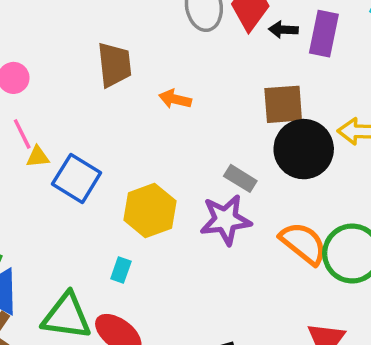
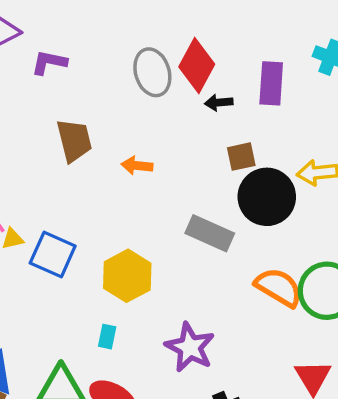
black arrow: (283, 30) -> (219, 102), moved
brown square: (283, 104) -> (241, 157), size x0.7
gray rectangle: (240, 178) -> (210, 233), size x1.5
purple star: (226, 220) -> (190, 347), moved, turned -30

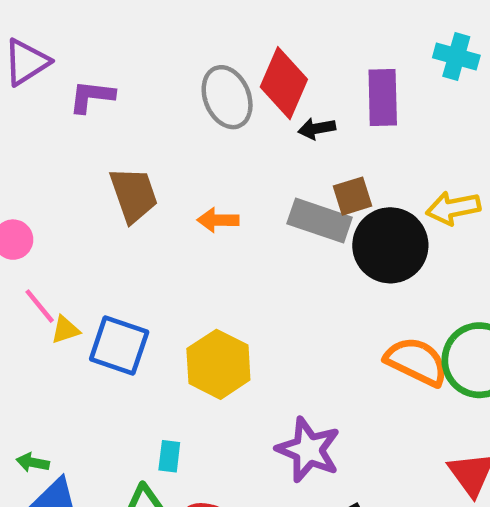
gray rectangle: (210, 233) -> (320, 221), moved
cyan rectangle: (107, 337) -> (169, 456), moved

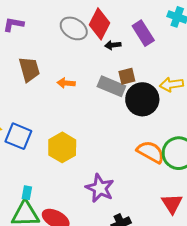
gray ellipse: (227, 97) -> (74, 28), turned -40
purple rectangle: (383, 98) -> (143, 33), turned -35
cyan rectangle: (169, 456) -> (27, 193), moved

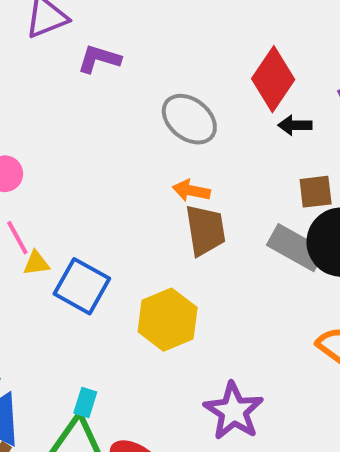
gray ellipse: (74, 28) -> (189, 119), moved
brown trapezoid: (29, 69) -> (205, 230), moved
gray rectangle: (111, 86) -> (296, 248), moved

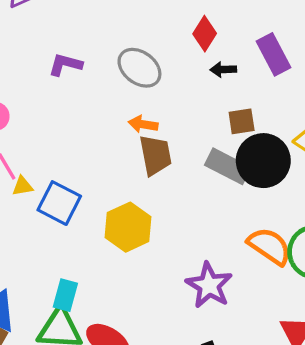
purple L-shape: (99, 59) -> (65, 65), moved
red diamond: (273, 79) -> (205, 34), size x0.7
cyan rectangle: (85, 403) -> (65, 295), size x1.4
purple star: (234, 411) -> (209, 285), moved

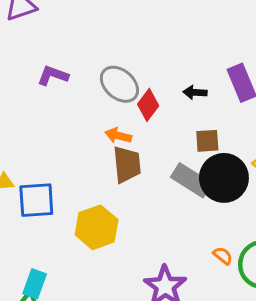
red diamond: (205, 34) -> (148, 105), moved
blue square: (59, 203) -> (36, 200), turned -36
orange semicircle: (270, 246) -> (223, 256), size x0.5

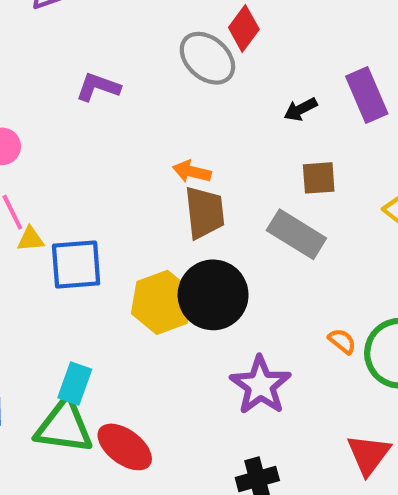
gray ellipse: (119, 84) -> (207, 58), moved
black arrow: (195, 92) -> (301, 109), turned -30
red diamond: (148, 105) -> (244, 28), moved
black circle: (224, 178) -> (213, 295), moved

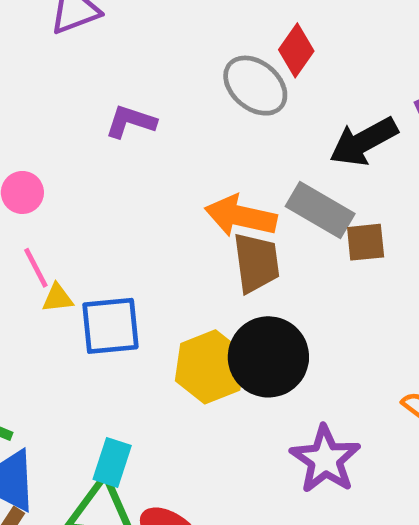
black arrow: (301, 109) -> (364, 142), size x1.8
orange arrow: (192, 172) -> (241, 216), size x1.6
brown square: (319, 178) -> (366, 242), moved
gray rectangle: (296, 234) -> (320, 210), moved

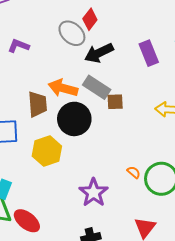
black arrow: (364, 142) -> (99, 53), moved
brown trapezoid: (256, 263) -> (38, 104), moved
black circle: (268, 357) -> (74, 119), moved

